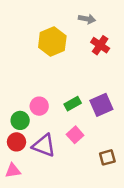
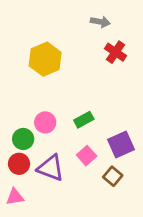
yellow hexagon: (52, 42) -> (45, 59), moved
purple square: (101, 105) -> (121, 145), moved
brown square: (107, 157) -> (113, 176), moved, turned -35

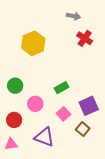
pink circle: (45, 122) -> (35, 104), moved
green circle: (23, 139) -> (15, 86), moved
purple triangle: (51, 168) -> (44, 137), moved

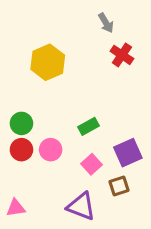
gray arrow: (74, 16) -> (106, 23), turned 48
red circle: (14, 120) -> (21, 150), moved
brown square: (83, 129) -> (119, 186), turned 32
purple triangle: (44, 137) -> (81, 206), moved

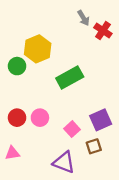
red cross: (122, 55) -> (103, 31), moved
green circle: (21, 123) -> (17, 66), moved
green rectangle: (88, 126) -> (70, 78), moved, size x1.6
pink triangle: (16, 208) -> (12, 153), moved

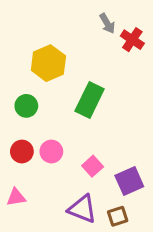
green circle: (17, 66) -> (26, 106), moved
green rectangle: (70, 78) -> (90, 100), turned -35
purple square: (101, 120) -> (129, 181), moved
brown square: (94, 146) -> (118, 216), moved

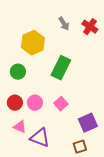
gray arrow: (107, 23) -> (64, 24), moved
pink square: (93, 166) -> (61, 104), moved
pink triangle: (16, 197) -> (20, 127), moved, turned 32
purple triangle: (82, 209) -> (40, 138), moved

